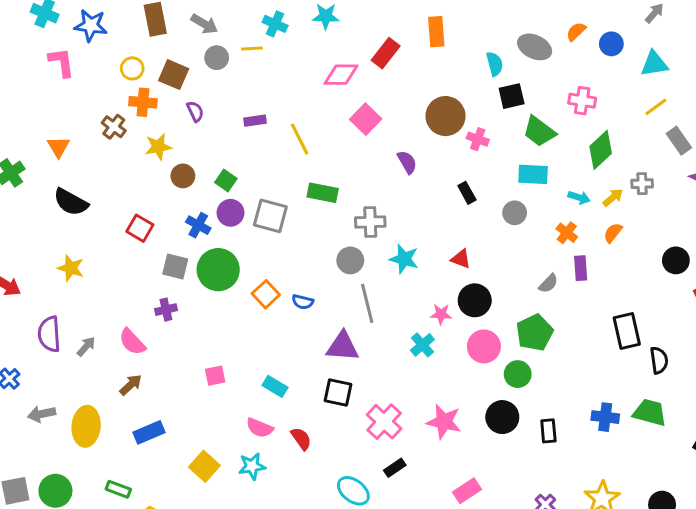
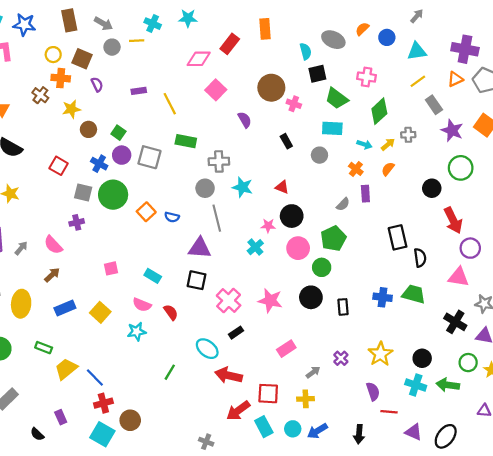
yellow square: (204, 466) -> (100, 312), moved

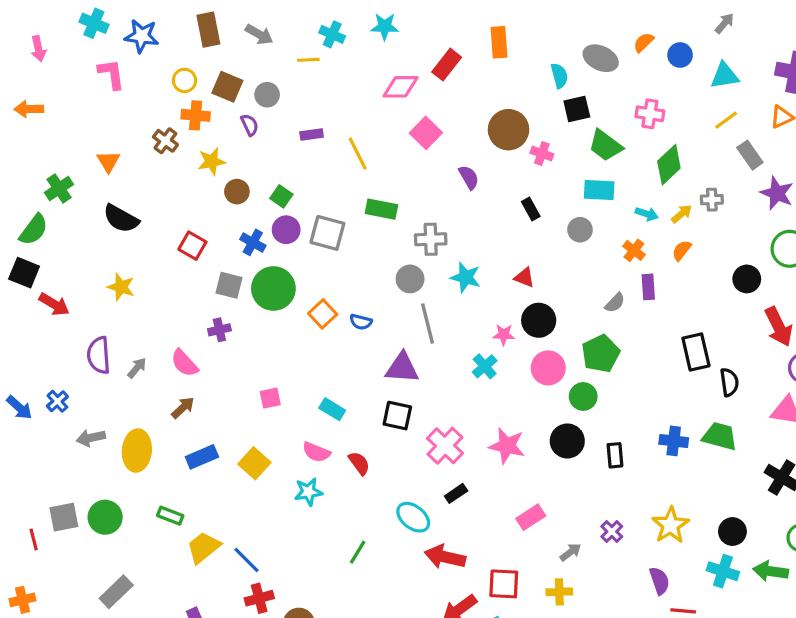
gray circle: (112, 47) -> (267, 95), moved

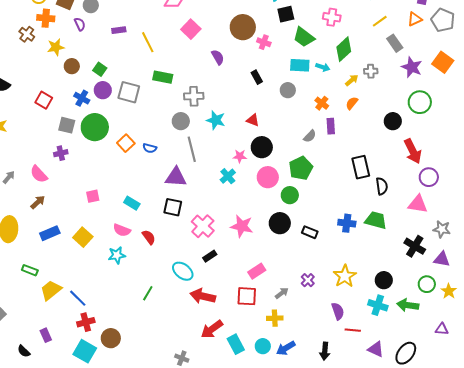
cyan arrow: (647, 214) -> (323, 67), moved
black rectangle: (615, 455) -> (310, 232), turned -63
red square: (504, 584) -> (247, 296), moved

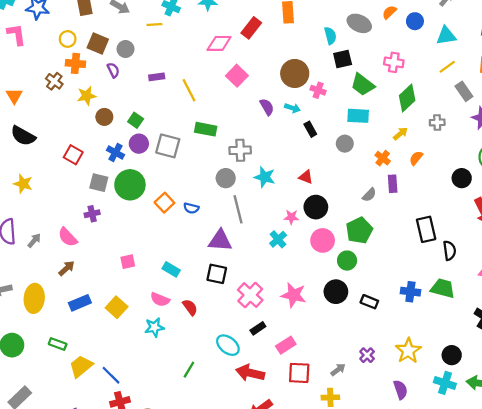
cyan arrow: (323, 67) -> (292, 108), moved
yellow arrow: (352, 80) -> (400, 134), moved
pink rectangle: (257, 271) -> (286, 345), moved

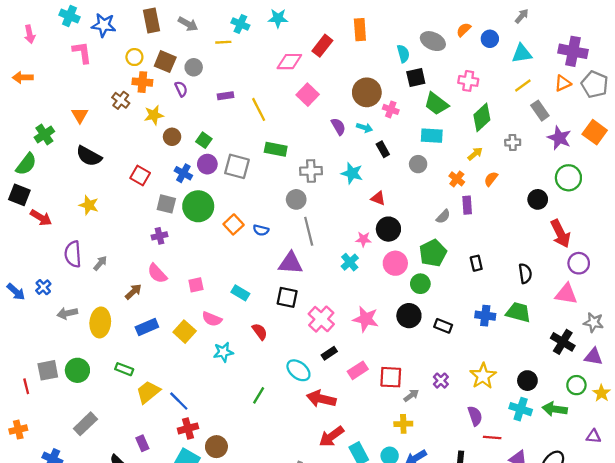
cyan star: (265, 177) -> (352, 173), moved
black rectangle: (426, 229) -> (476, 263), moved, size x0.6
pink semicircle: (68, 237) -> (157, 273), moved
pink semicircle: (160, 299) -> (212, 319), moved
red square: (299, 373) -> (391, 377), moved

